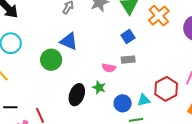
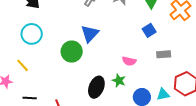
blue triangle: (69, 41) -> (90, 34), turned 48
gray rectangle: (128, 60) -> (164, 54), moved

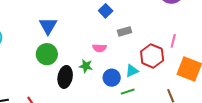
green circle: (72, 52) -> (47, 54), moved
pink semicircle: (129, 61) -> (100, 48), moved

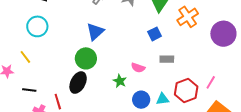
black ellipse: (65, 77) -> (78, 83), moved

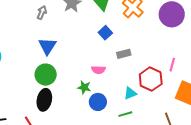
blue circle: (141, 100) -> (98, 102), moved

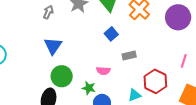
pink line: (172, 65) -> (184, 61), moved
green circle: (46, 75) -> (62, 76), moved

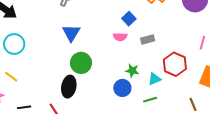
pink semicircle: (103, 71) -> (120, 37), moved
green star: (89, 88) -> (132, 71), moved

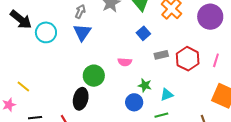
blue triangle: (71, 33) -> (82, 32), moved
pink semicircle: (120, 37) -> (125, 62), moved
cyan circle: (14, 44) -> (46, 32), moved
red hexagon: (175, 64) -> (188, 59), moved

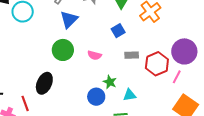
purple circle: (210, 17) -> (184, 51), moved
blue triangle: (82, 32) -> (69, 19), moved
pink line: (216, 60) -> (177, 77), moved
green circle: (94, 76) -> (63, 50), moved

